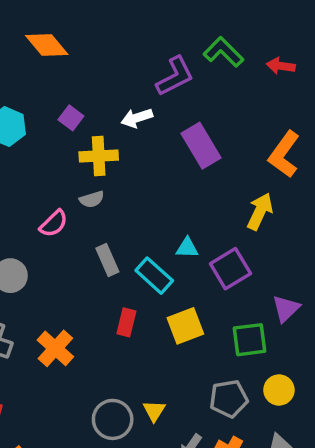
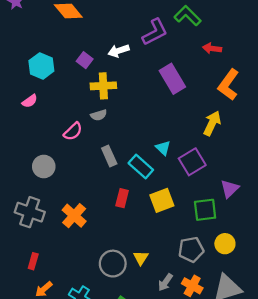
red arrow: (281, 66) -> (212, 48), moved
white arrow: (137, 118) -> (119, 51), moved
cyan triangle: (187, 248) -> (163, 148), turned 42

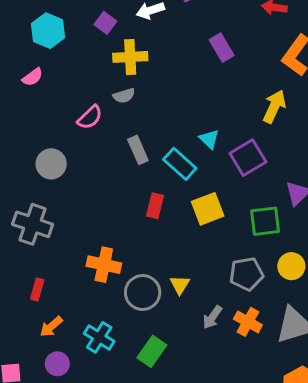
purple rectangle: (172, 79) -> (222, 48), size x0.7
orange cross: (74, 216) -> (104, 265), moved, turned -30

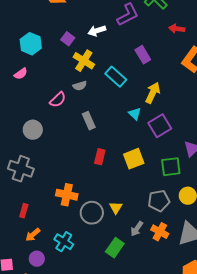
yellow cross: (130, 57) -> (84, 61), turned 35
yellow arrow: (274, 107) -> (153, 93), moved
cyan rectangle: (180, 164) -> (116, 77), moved
green rectangle: (152, 351) -> (115, 248), moved

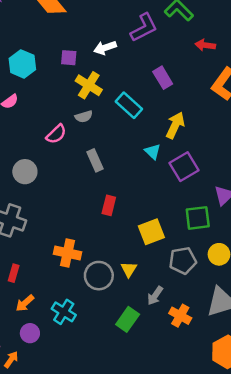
purple square: (68, 39) -> (69, 58), turned -32
yellow square: (134, 159) -> (151, 232), moved
orange cross: (160, 232) -> (180, 316), moved

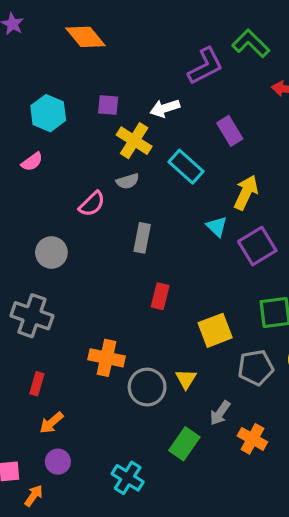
white arrow: (105, 48) -> (165, 108), moved
gray rectangle: (95, 160) -> (142, 238), turned 35
cyan cross: (64, 312) -> (128, 478), moved

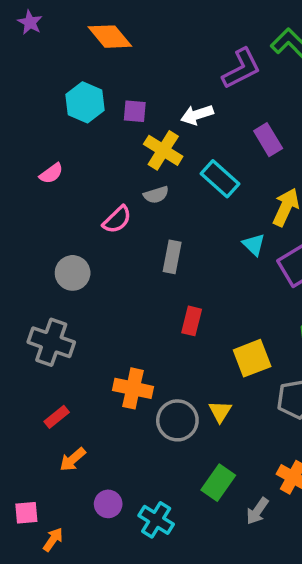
cyan hexagon: (48, 113) -> (85, 102), moved
red rectangle: (37, 384) -> (57, 417), turned 35
gray arrow: (220, 413) -> (257, 511), moved
purple circle: (58, 462) -> (108, 504), moved

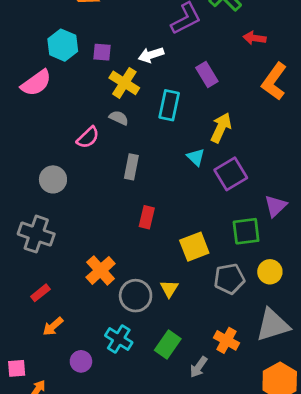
pink semicircle: (51, 173) -> (36, 83), moved, size x1.6
cyan rectangle: (220, 179) -> (169, 105), turned 60
gray semicircle: (156, 195) -> (119, 118), turned -138
orange cross: (133, 388) -> (101, 270), turned 36
cyan cross: (156, 520) -> (119, 339), moved

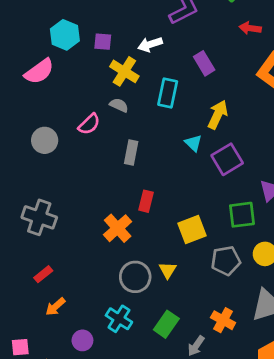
gray circle: (53, 179) -> (45, 140), moved
orange cross: (101, 270) -> (118, 228), moved

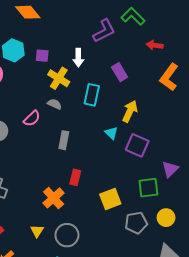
white arrow: (150, 44) -> (78, 58), turned -72
purple square: (227, 159) -> (137, 145), turned -35
yellow triangle: (168, 270) -> (37, 231), moved

